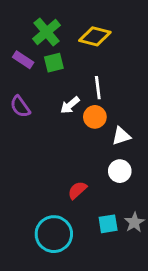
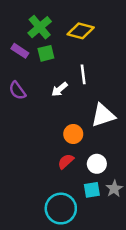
orange circle: (95, 117) -> (73, 134), moved
white triangle: (121, 136) -> (103, 115), size x1.5
white circle: (120, 171) -> (97, 164), moved
cyan circle: (54, 234) -> (61, 209), moved

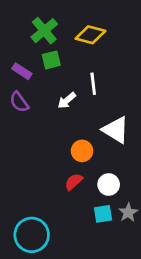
purple rectangle: (20, 51) -> (22, 71), moved
white triangle: (103, 115) -> (116, 130), turned 50
cyan circle: (61, 209) -> (32, 235), moved

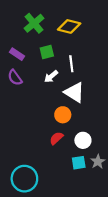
green square: (51, 60) -> (47, 52), moved
white triangle: (116, 130) -> (74, 92), moved

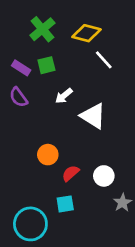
green square: (47, 52) -> (46, 65), moved
white line: (71, 64) -> (104, 60), moved, turned -35
orange circle: (63, 115) -> (48, 155), moved
cyan square: (79, 163) -> (65, 204), moved

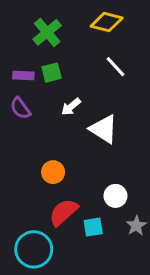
yellow diamond: (86, 33) -> (107, 22), moved
purple rectangle: (21, 68) -> (23, 76), turned -30
red semicircle: (70, 173) -> (63, 212), moved, size x1.5
cyan square: (65, 204) -> (93, 227), moved

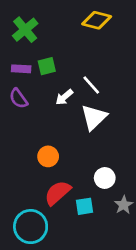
green cross: (47, 32) -> (25, 30), moved
white line: (115, 67) -> (91, 85), moved
white triangle: (104, 129) -> (94, 117), turned 44

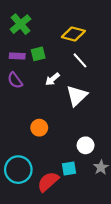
yellow diamond: (97, 20) -> (73, 34), moved
white line: (91, 85) -> (80, 60), moved
red semicircle: (58, 193) -> (48, 182), moved
cyan circle: (31, 227) -> (18, 170), moved

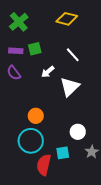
yellow diamond: (73, 34) -> (67, 19), moved
cyan circle: (18, 170) -> (31, 141), moved
red semicircle: (48, 182) -> (44, 165), turned -35

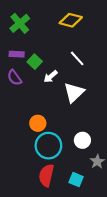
green square: (35, 49) -> (35, 62), moved, turned -32
cyan circle: (31, 141) -> (48, 146), moved
cyan square: (63, 153) -> (76, 180), moved, turned 32

